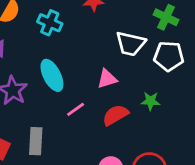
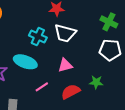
cyan cross: (50, 23) -> (38, 37), moved
white trapezoid: (131, 44) -> (65, 33), moved
cyan ellipse: (52, 75) -> (25, 62), turned -45

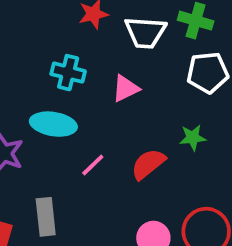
white trapezoid: (65, 33) -> (145, 32), moved
pink triangle: (65, 65) -> (126, 88), moved

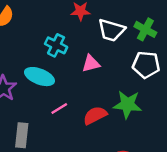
green star: (193, 138) -> (127, 104), size x1.6

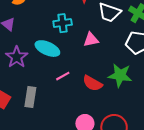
cyan cross: (56, 45) -> (63, 23), turned -36
red semicircle: (95, 115) -> (92, 83), turned -126

